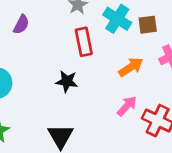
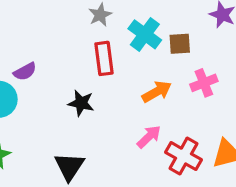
purple semicircle: (21, 24) -> (25, 71), moved, turned 30

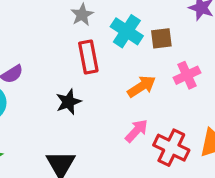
black star: (81, 103) -> (68, 102), turned -30

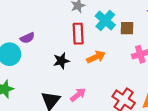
orange arrow: (142, 86) -> (96, 57), moved
pink arrow: (136, 131) -> (78, 95), moved

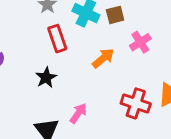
orange arrow: (96, 57) -> (103, 58), moved

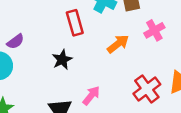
red cross: (136, 103) -> (147, 89), turned 32

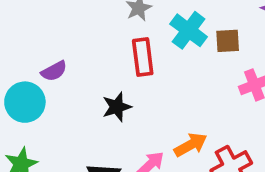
orange arrow: (118, 44) -> (191, 145), moved

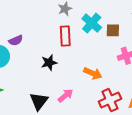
orange arrow: (191, 145) -> (93, 73), moved, turned 48

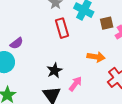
brown square: (113, 30) -> (107, 23), moved
black star: (49, 63) -> (55, 70), moved

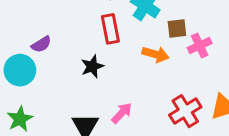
orange arrow: (96, 57) -> (156, 54), moved
black star: (55, 70) -> (92, 66), moved

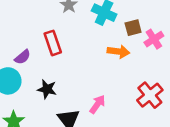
red rectangle: (110, 29) -> (53, 43), moved
black star: (92, 66) -> (47, 89), moved, turned -30

